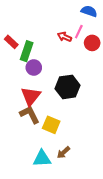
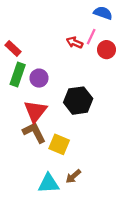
green rectangle: (27, 51) -> (18, 74), moved

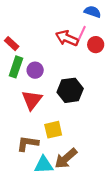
red arrow: (75, 43) -> (67, 38), size x1.5
brown L-shape: (34, 133) -> (28, 144), moved, turned -55
yellow square: (59, 144) -> (53, 130), turned -36
brown arrow: (73, 176) -> (66, 158), size x1.6

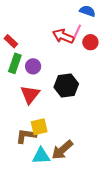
yellow square: (53, 130) -> (39, 127), moved

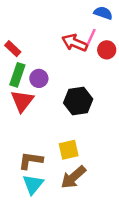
red triangle: (30, 95) -> (22, 101), moved
yellow square: (39, 127) -> (69, 150), moved
cyan triangle: (41, 156) -> (33, 184), moved, turned -48

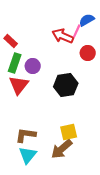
blue semicircle: (103, 13) -> (87, 20), moved, turned -49
red circle: (107, 50) -> (88, 53), moved
yellow square: (69, 150) -> (69, 132), moved

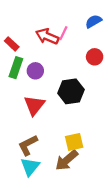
pink line: (77, 31) -> (63, 33), moved
red arrow: (63, 36) -> (47, 36), moved
red triangle: (19, 85) -> (34, 105), moved
brown L-shape: (26, 135) -> (28, 145), turned -35

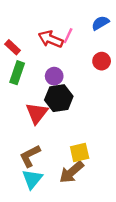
purple circle: (35, 71) -> (54, 76), moved
black hexagon: (71, 91) -> (59, 98), moved

